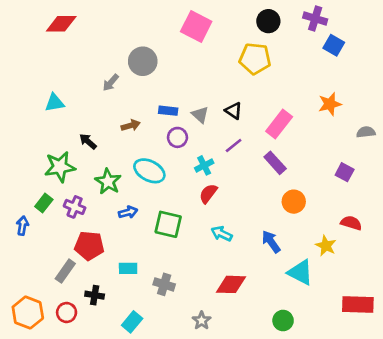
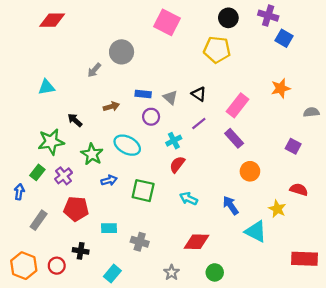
purple cross: (75, 207) -> (64, 176), turned 30
gray rectangle: (65, 271) -> (39, 220), moved
green circle: (283, 321) -> (215, 272), moved

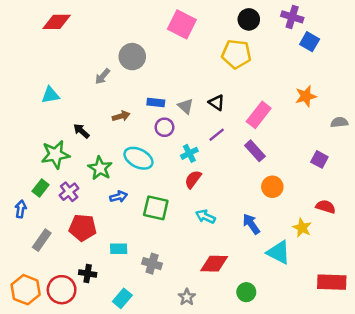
red circle: (57, 266) -> (62, 290), size x1.5
green circle: (215, 272) -> (246, 292), moved

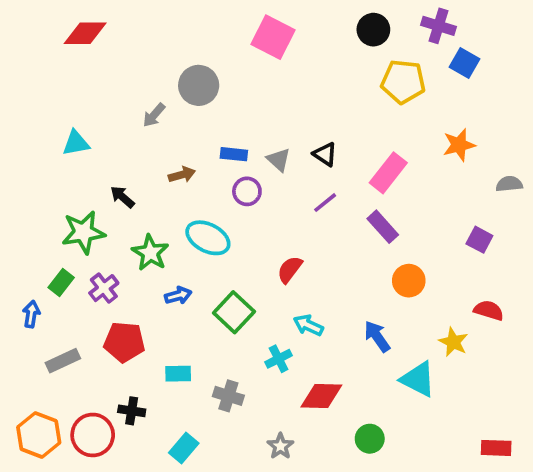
yellow pentagon: (236, 54) -> (403, 82), moved
cyan cross: (189, 153) -> (279, 359), moved
green square: (156, 208) -> (234, 312), turned 30
gray rectangle: (42, 240) -> (63, 361), turned 30
red rectangle: (332, 282) -> (496, 448), moved, size x0.7

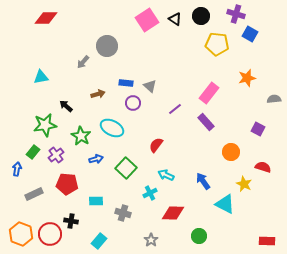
pink square: (273, 37) -> (147, 20), turned 30
black triangle: (325, 154) -> (175, 19), moved
orange circle: (409, 281) -> (231, 152), moved

